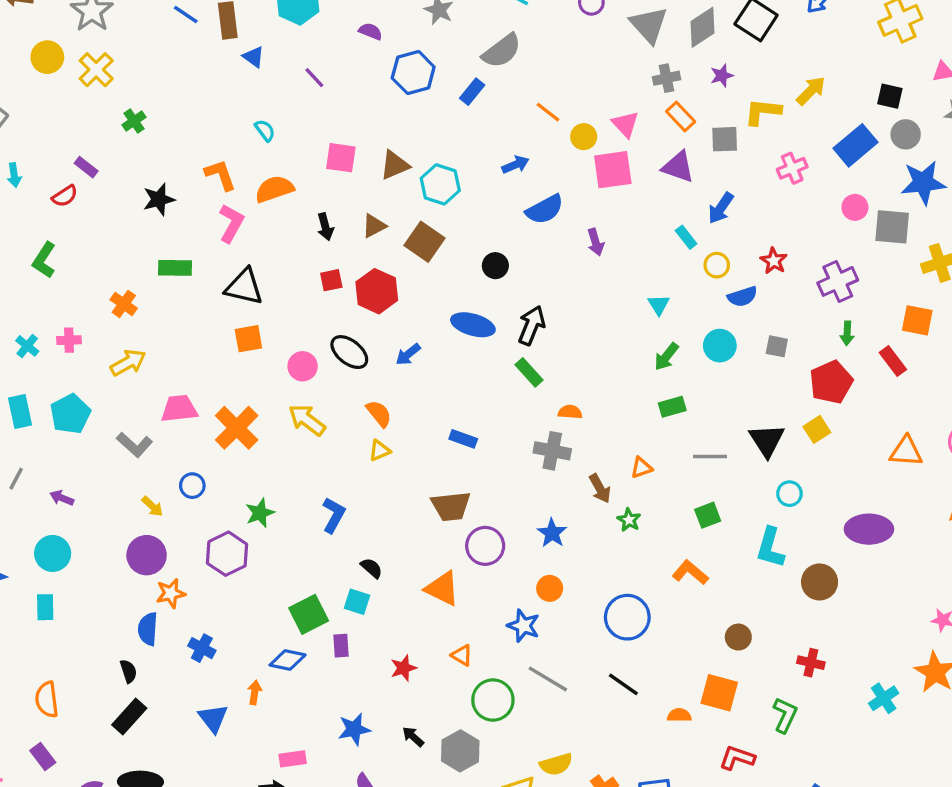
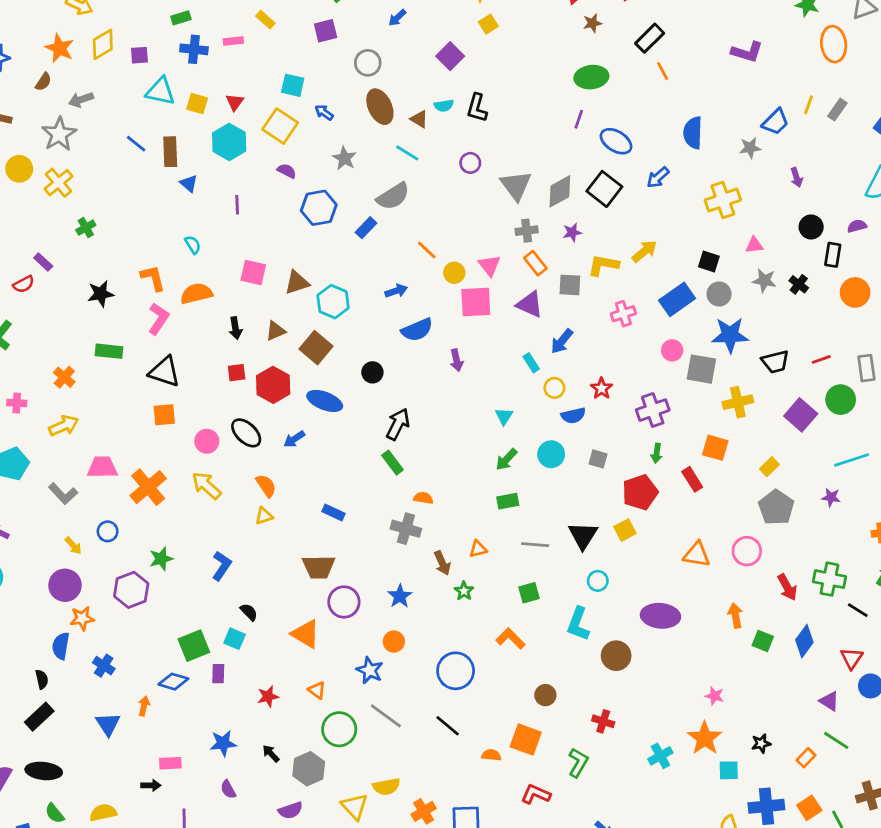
purple line: (314, 78) -> (237, 205), turned 36
blue ellipse: (473, 325) -> (325, 401), moved

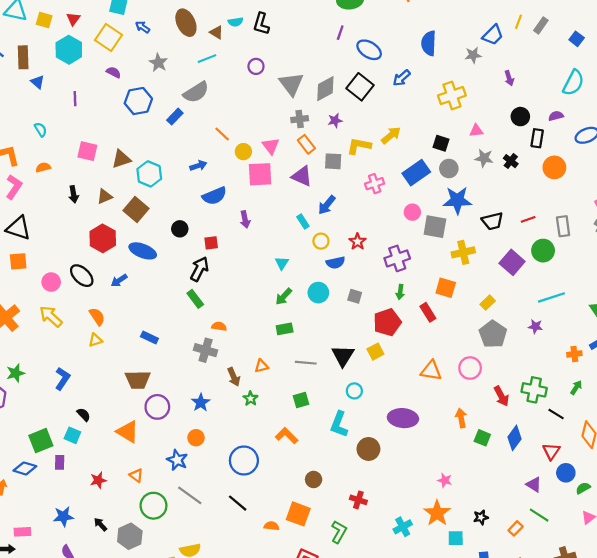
cyan line: (407, 153) -> (207, 59), turned -54
orange semicircle: (196, 294) -> (43, 167), size x0.6
red square: (237, 373) -> (211, 243), moved

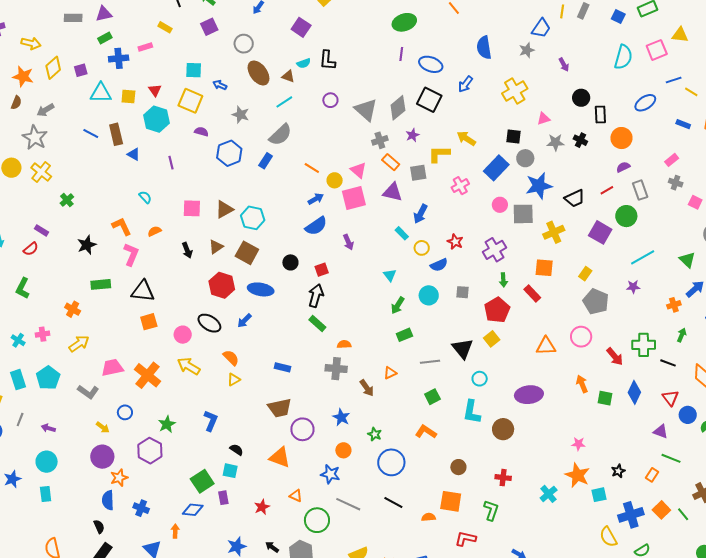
purple semicircle: (556, 116) -> (623, 167), moved
yellow arrow: (391, 135) -> (466, 138), turned -96
blue arrow: (198, 166) -> (316, 199), moved
green star: (250, 399) -> (375, 434), moved

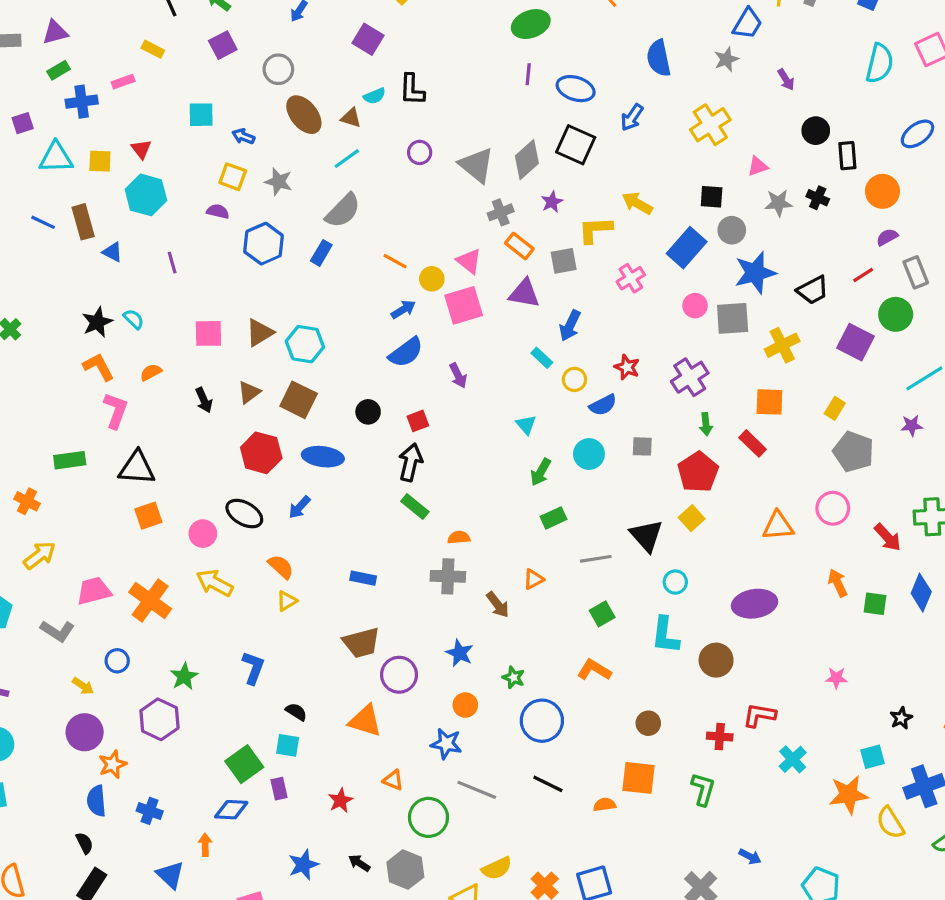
yellow square: (190, 101) -> (233, 177), moved, size x0.7
black star: (87, 245) -> (97, 322), moved
orange star: (577, 475) -> (849, 795), moved, turned -30
red L-shape: (465, 539) -> (759, 715), moved

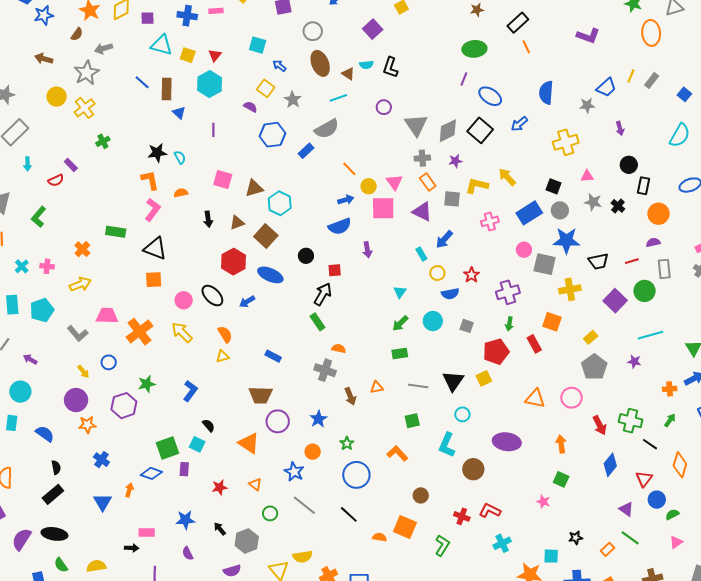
green square: (875, 604) -> (561, 479), moved
blue semicircle: (96, 801) -> (45, 434), moved, turned 114
green circle: (428, 817) -> (270, 513), size x0.6

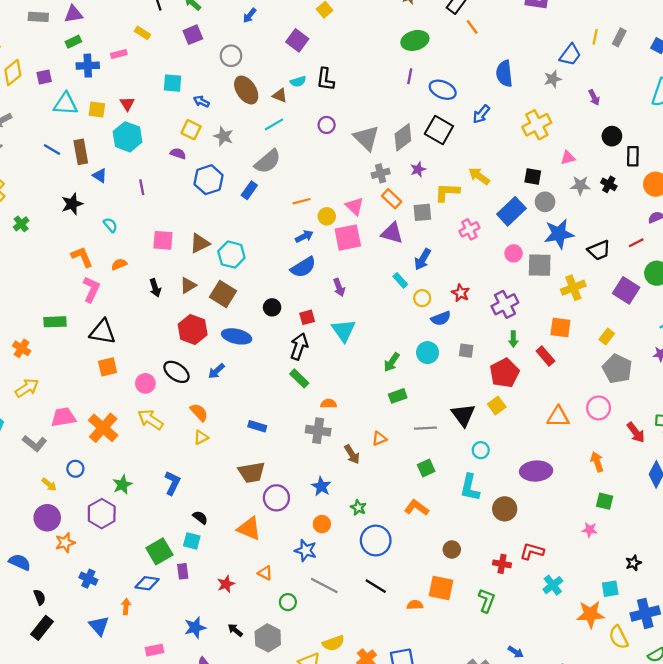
black star: (157, 153) -> (72, 204), moved
orange line: (349, 169) -> (302, 201), turned -49
cyan triangle: (400, 292) -> (344, 330), moved, size x1.6

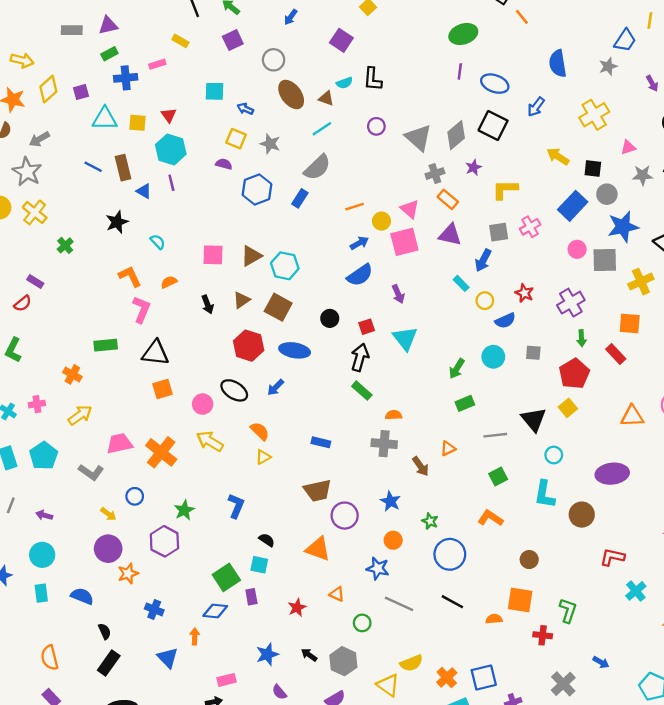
yellow arrow: (479, 176) -> (558, 156), moved
purple line: (142, 187) -> (171, 183), moved
gray square: (422, 212) -> (499, 232), moved
red cross: (502, 564) -> (543, 635), moved

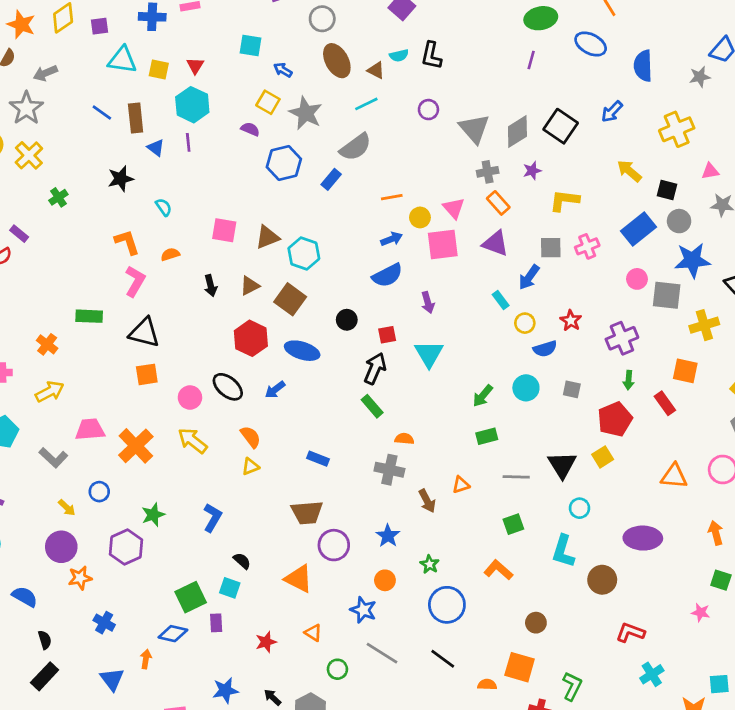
blue ellipse: (495, 84) -> (591, 44), moved
gray star: (270, 144) -> (306, 113), size x1.4

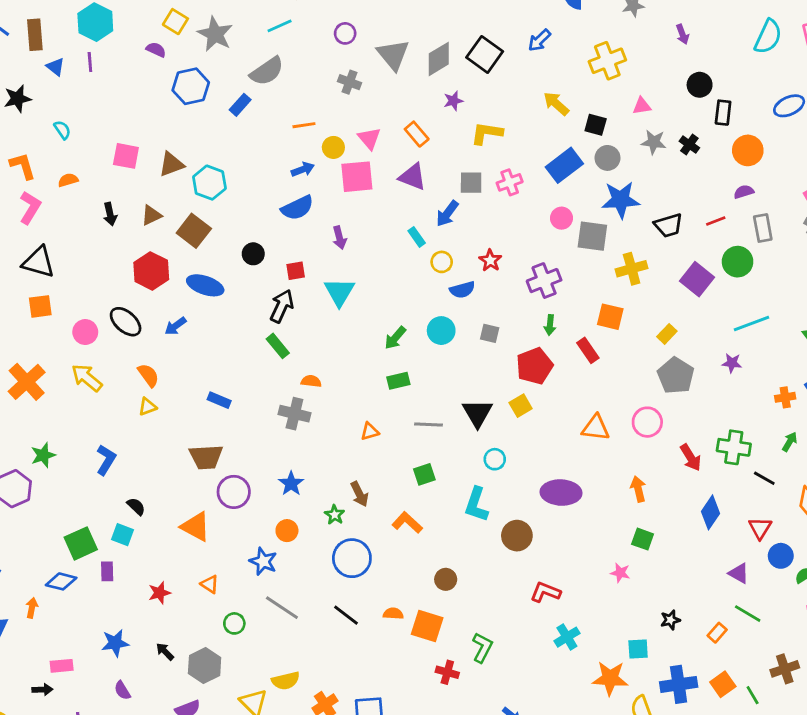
gray cross: (488, 172) -> (349, 82), moved, turned 30
brown arrow: (427, 501) -> (359, 494), moved
orange semicircle: (487, 685) -> (393, 614), moved

